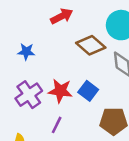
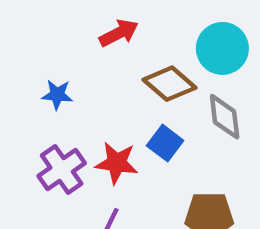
blue square: (88, 91) -> (165, 143), moved

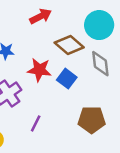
red star: (117, 163) -> (39, 70), moved

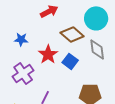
red star: (39, 70) -> (48, 54), turned 30

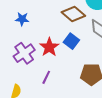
red star: (48, 54) -> (49, 47), moved

